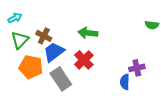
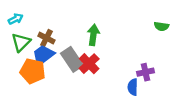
green arrow: (88, 33) -> (93, 35), turned 90
blue trapezoid: (54, 52) -> (43, 55), moved
gray rectangle: (61, 79) -> (72, 59), moved

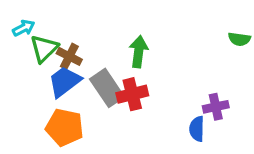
green triangle: (21, 42) -> (44, 49), moved
red cross: (89, 64) -> (132, 94), turned 30
orange pentagon: (33, 71) -> (65, 127), moved

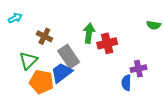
green triangle: (44, 49) -> (28, 61), moved
blue trapezoid: (65, 82) -> (62, 73), moved
red cross: (132, 94) -> (107, 43), moved

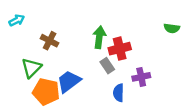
gray rectangle: (69, 56) -> (107, 66), moved, size x0.6
purple cross: (138, 69) -> (141, 77), moved
blue semicircle: (126, 83) -> (119, 93), moved

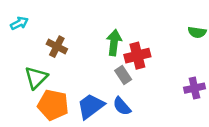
purple cross: (141, 77) -> (194, 88), moved
blue trapezoid: (69, 81) -> (91, 106), moved
blue semicircle: (119, 93) -> (122, 106), moved, turned -42

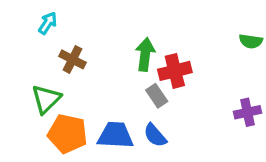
cyan arrow: (19, 23) -> (48, 23), moved, turned -30
blue trapezoid: (91, 106) -> (115, 135), turned 40

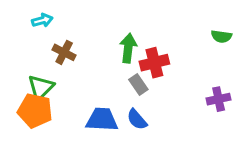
cyan arrow: (48, 23) -> (42, 20), turned 42
orange pentagon: (68, 134) -> (35, 111), moved

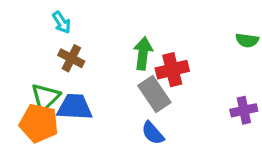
cyan arrow: (42, 20) -> (62, 22), moved, turned 72
gray rectangle: (138, 84) -> (154, 94), size x1.5
blue trapezoid: (102, 119) -> (75, 107), moved

